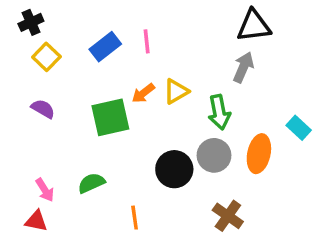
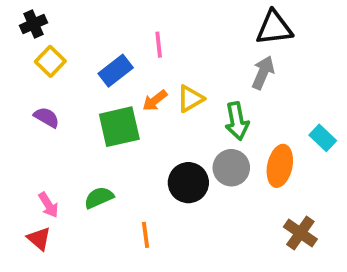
blue rectangle: (105, 47) -> (116, 71), moved
brown cross: (228, 216) -> (300, 233), moved
red triangle: (36, 221) -> (39, 239), turned 30

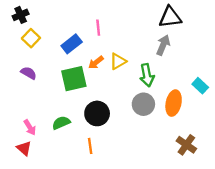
black circle: (188, 183) -> (97, 113), moved

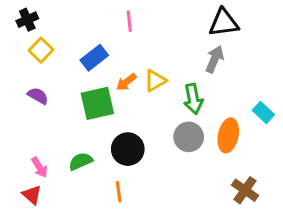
pink line: (98, 28) -> (129, 21), moved

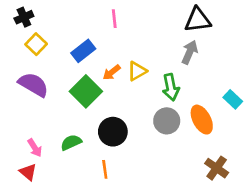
purple semicircle: (38, 96) -> (33, 85), size x1.6
green square: (97, 103) -> (86, 91), turned -32
orange ellipse: (228, 135) -> (202, 120), turned -40

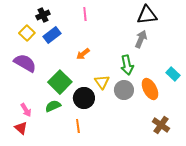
black cross: (24, 17) -> (43, 15), moved
blue rectangle: (83, 51) -> (52, 35), moved
yellow triangle: (137, 71) -> (102, 82), moved, turned -35
green square: (86, 91) -> (60, 82), moved

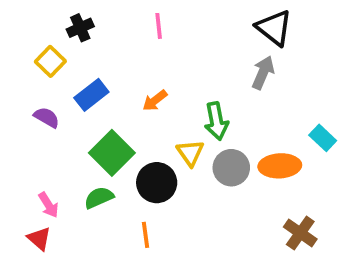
black triangle: (147, 15) -> (274, 28), turned 45
blue rectangle: (52, 35) -> (91, 95), moved
purple semicircle: (25, 63) -> (47, 117), size x0.6
green arrow: (127, 65) -> (216, 121), moved
orange ellipse: (150, 89) -> (280, 166), turned -65

